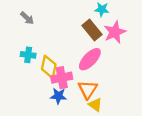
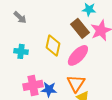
yellow diamond: (49, 67) -> (53, 45), moved
pink cross: (62, 78) -> (33, 85), moved

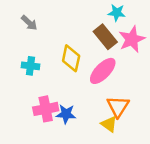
orange triangle: (76, 83) -> (118, 106), moved

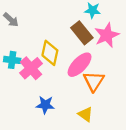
orange triangle: (118, 106) -> (94, 81), moved
pink cross: (46, 109) -> (31, 68), moved, turned -30

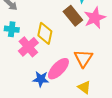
cyan cross: (12, 60) -> (12, 29), moved
pink ellipse: (80, 65) -> (58, 69), moved
yellow triangle: (85, 114) -> (84, 87), moved

